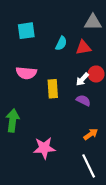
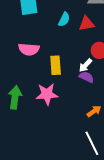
white arrow: (82, 79) -> (85, 65), moved
pink star: (44, 148) -> (47, 94), moved

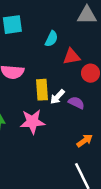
red triangle: (87, 24) -> (72, 57), moved
white arrow: (85, 65) -> (57, 97), moved

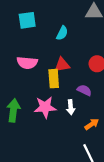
red triangle: (72, 57) -> (62, 65), moved
white arrow: (57, 97) -> (71, 107), moved, turned -48

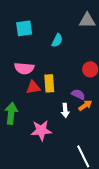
red triangle: (62, 65) -> (33, 87), moved
pink star: (45, 107) -> (41, 130), moved
orange arrow: (92, 124) -> (85, 105), moved

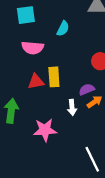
pink semicircle: (24, 68) -> (33, 48), moved
purple semicircle: (78, 94) -> (87, 89), turned -48

